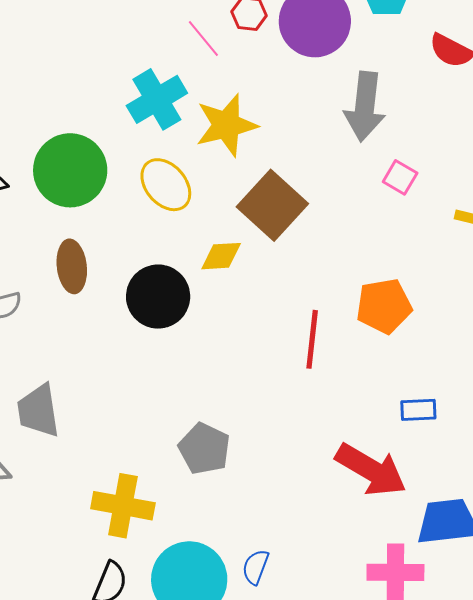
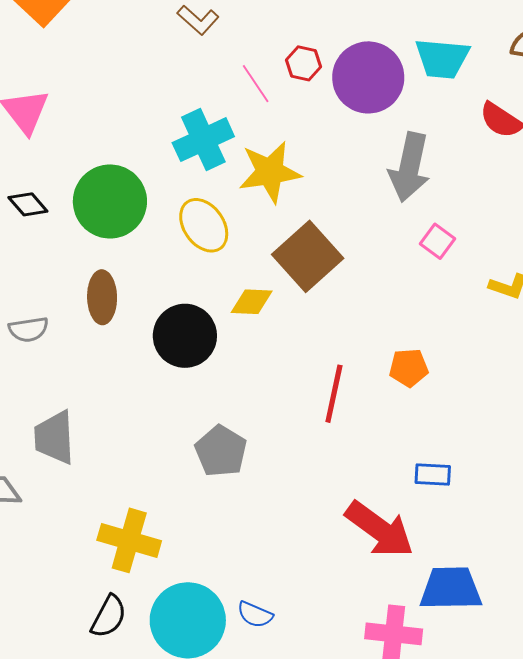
orange pentagon: (384, 306) -> (409, 368), size x0.7
gray pentagon: (204, 449) -> (221, 451), moved
blue semicircle: (256, 567) -> (255, 615), turned -93

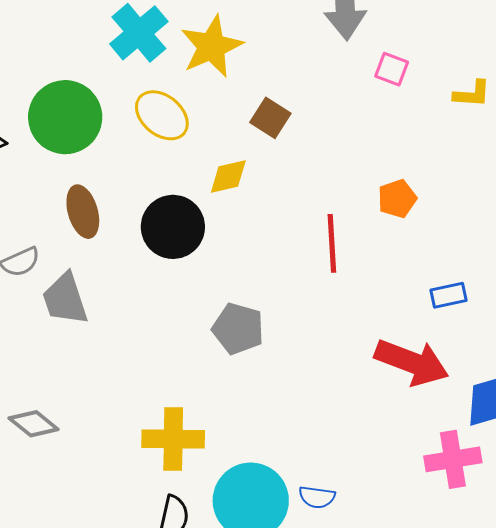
brown square: (308, 256) -> (270, 118), size x0.6
gray trapezoid: (54, 437) -> (65, 299), moved
blue semicircle: (255, 615) -> (317, 497), moved

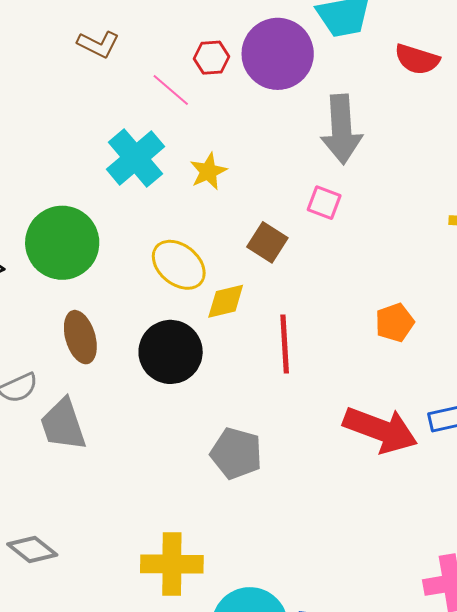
yellow star: (212, 47) -> (208, 171), size x0.6
pink square: (392, 69) -> (324, 203), moved
yellow ellipse: (162, 115) -> (179, 265), moved
red line: (332, 243) -> (285, 344), moved
red arrow: (412, 362) -> (380, 430), moved

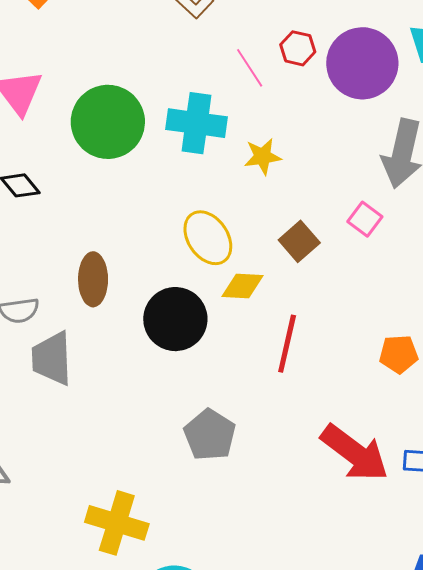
cyan cross: (135, 158) -> (197, 123), turned 32
green circle: (62, 243) -> (108, 122), moved

